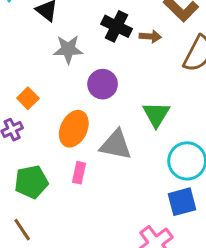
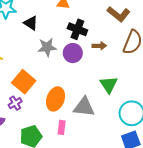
brown arrow: (150, 36) -> (99, 46), moved
purple circle: (103, 84) -> (73, 53), moved
orange square: (28, 98) -> (24, 82), size x1.6

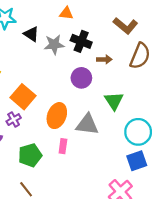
gray star: (47, 47) -> (54, 45), moved
purple circle: (73, 53) -> (81, 78), moved

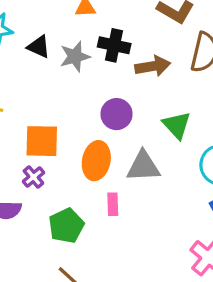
brown arrow: (104, 59) -> (153, 66), size x1.5
purple circle: (81, 78) -> (117, 114), moved
orange square: (23, 97) -> (42, 141), turned -30

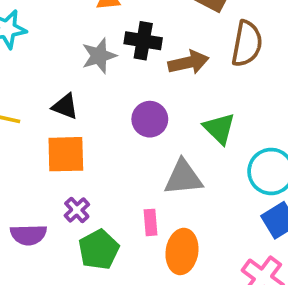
black triangle: (39, 47) -> (65, 106), moved
orange ellipse: (96, 161) -> (182, 251), moved
purple cross: (33, 177) -> (77, 210), moved

